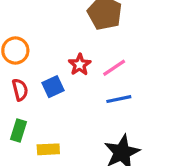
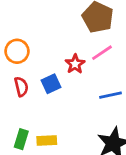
pink line: (114, 68) -> (102, 53), moved
green rectangle: (18, 130) -> (21, 139), moved

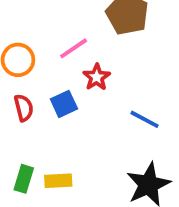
pink line: (102, 53) -> (74, 48), moved
blue line: (110, 95) -> (145, 119), turned 40

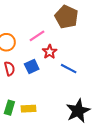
blue line: (145, 119) -> (69, 69), moved

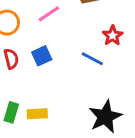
red star: (50, 52) -> (113, 36), moved

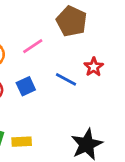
blue line: (92, 59) -> (66, 79), moved

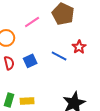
pink line: (33, 46) -> (32, 22), moved

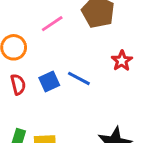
blue line: (59, 56) -> (79, 78), moved

